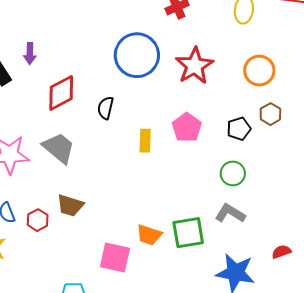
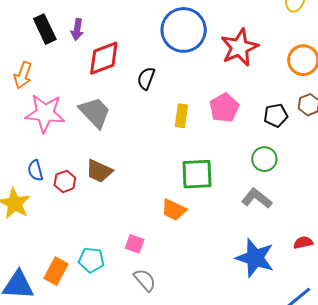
purple arrow: (30, 54) -> (77, 29), moved
green square: (188, 233) -> (197, 174), moved
pink square: (115, 257) -> (135, 244), moved, size x0.6

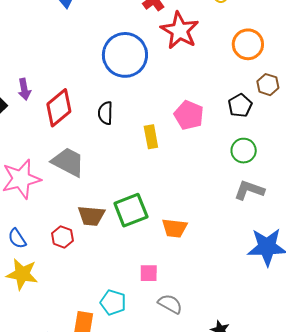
red star: (239, 47) -> (180, 30), moved
blue semicircle: (35, 170) -> (17, 239), moved
green square: (197, 174) -> (131, 210), moved
cyan pentagon: (91, 260) -> (113, 302), turned 30

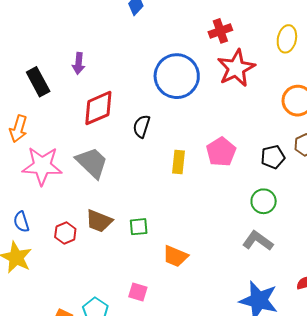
purple arrow: (24, 89) -> (79, 63), moved
green square: (131, 210) -> (139, 227), size x0.6

